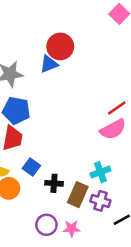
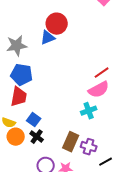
cyan cross: (100, 172) -> (89, 111), moved
black cross: (54, 183) -> (37, 137), moved, turned 32

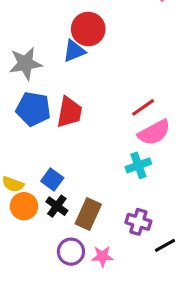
red line: (102, 73) -> (143, 107), moved
red trapezoid: (19, 97) -> (69, 112), moved
brown rectangle: (71, 142) -> (88, 214), moved

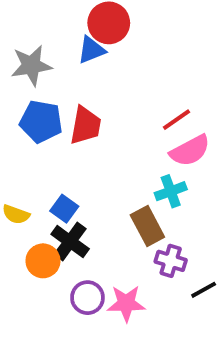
orange circle: (24, 206) -> (43, 261), moved
black cross: (57, 206) -> (70, 241), size x1.4
brown rectangle: (88, 214) -> (147, 226), moved, turned -52
pink star: (102, 256) -> (126, 303), size x1.4

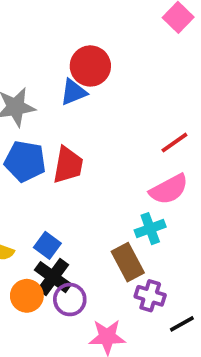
red line: (176, 120) -> (174, 143), moved
purple circle: (87, 298) -> (70, 300), moved

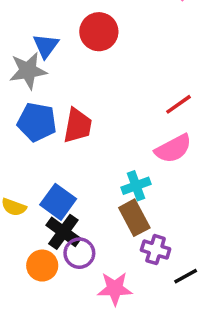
blue triangle: (74, 92) -> (46, 46), moved, turned -32
cyan cross: (150, 229) -> (136, 186), moved
blue square: (47, 245) -> (58, 202), size x1.4
orange circle: (27, 296) -> (42, 266), moved

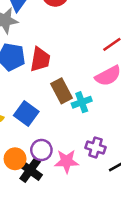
brown rectangle: (134, 218) -> (62, 91), moved
black cross: (63, 232) -> (30, 170), moved
pink star: (115, 289) -> (67, 161), moved

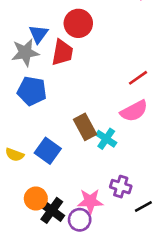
red trapezoid: (40, 59) -> (62, 53), moved
cyan cross: (82, 102) -> (106, 139), turned -36
purple circle: (41, 150) -> (80, 220), moved

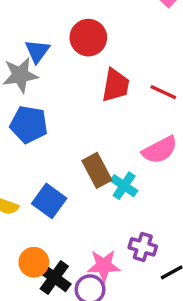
red trapezoid: (62, 53) -> (116, 85), moved
red line: (138, 78) -> (163, 92), moved, turned 60

